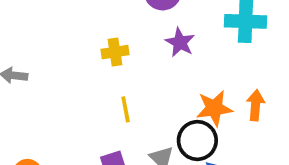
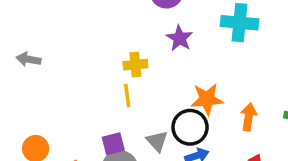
yellow cross: (115, 52) -> (135, 65), moved
orange arrow: (256, 105) -> (249, 117), moved

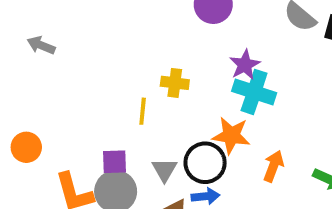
cyan cross: (240, 23) -> (254, 92), moved
purple star: (180, 38) -> (245, 65), moved
yellow cross: (135, 65) -> (175, 83), moved

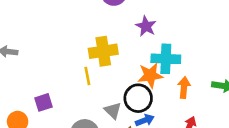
yellow cross: (175, 83) -> (103, 51), size x1.5
cyan cross: (254, 92) -> (166, 59), moved
purple square: (115, 162) -> (44, 102), moved

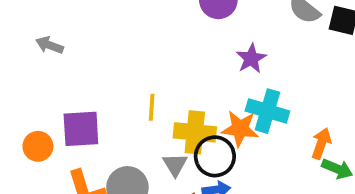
yellow cross: (103, 51) -> (195, 132), moved
orange arrow: (184, 88) -> (321, 143), moved
purple square: (44, 102) -> (81, 129), size x1.5

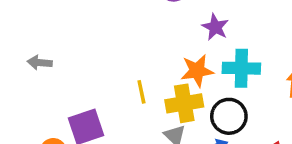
orange star: (240, 129) -> (197, 71), moved
black circle: (215, 156) -> (229, 116), moved

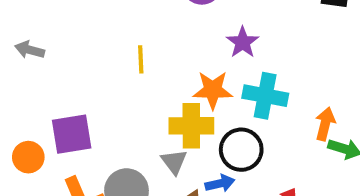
yellow line: (141, 92) -> (141, 59), moved

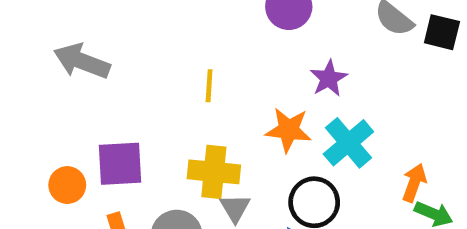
gray arrow: (30, 50) -> (82, 61), size x1.6
cyan cross: (265, 96) -> (348, 143), turned 33
yellow cross: (191, 126) -> (214, 172), moved

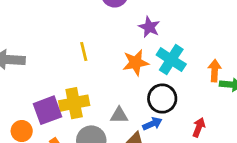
yellow cross: (214, 172) -> (74, 103), moved
gray triangle: (235, 208) -> (119, 115), turned -42

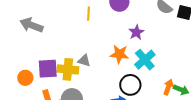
yellow line: (84, 52) -> (88, 14), moved
orange arrow: (215, 71) -> (168, 87), moved
gray triangle: (119, 115) -> (84, 61), moved

